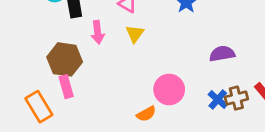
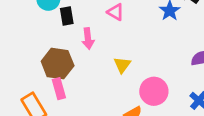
yellow triangle: (135, 34) -> (122, 65), moved

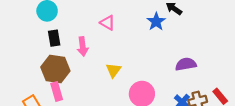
black rectangle: (67, 16) -> (54, 38), moved

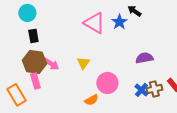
pink triangle: (108, 23) -> (94, 23), moved, size x1.6
pink arrow: (83, 46) -> (51, 64), moved, turned -49

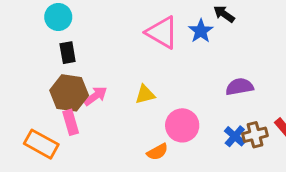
yellow triangle: (83, 63) -> (145, 94), turned 40
pink arrow: (51, 64) -> (95, 96), turned -70
orange rectangle: (16, 95) -> (41, 144), turned -30

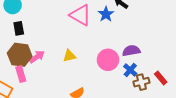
pink circle: (182, 125) -> (108, 60), moved
blue cross: (235, 136) -> (130, 70), moved

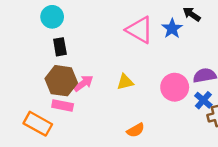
pink rectangle: (21, 74) -> (63, 105), turned -63

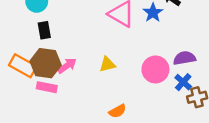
orange rectangle: (38, 124) -> (23, 66), moved

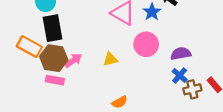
black rectangle: (44, 30) -> (52, 28), size x1.6
orange rectangle: (23, 66) -> (29, 47), moved
pink circle: (155, 69) -> (146, 44), moved

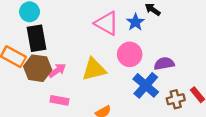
yellow triangle: (110, 59) -> (94, 69), size x1.6
blue cross: (180, 75) -> (146, 85), moved, size x1.6
pink rectangle: (55, 80) -> (59, 100), moved

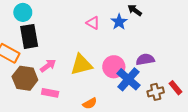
pink triangle: (107, 23) -> (93, 23), size x0.6
pink circle: (130, 54) -> (114, 67), moved
brown hexagon: (38, 68) -> (25, 78), moved

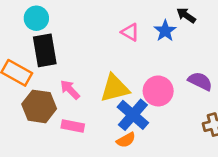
purple semicircle: (145, 59) -> (200, 81), turned 36
pink arrow: (48, 66) -> (70, 90), turned -98
blue cross: (128, 79) -> (133, 115), moved

